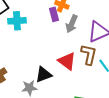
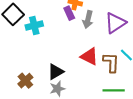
brown L-shape: (89, 55) -> (111, 62), moved
black triangle: (44, 75) -> (56, 72), moved

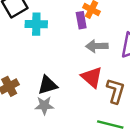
gray arrow: (88, 19) -> (97, 46), moved, turned 60

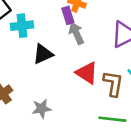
gray arrow: (97, 46) -> (76, 33), moved, turned 75
black triangle: (48, 85) -> (43, 54), moved

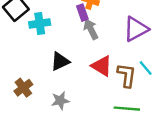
black triangle: (43, 54) -> (60, 61), moved

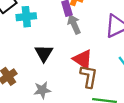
black triangle: (60, 61) -> (44, 53), turned -36
brown L-shape: (127, 75) -> (89, 76), moved

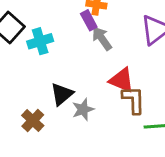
black triangle: (44, 53) -> (62, 94), moved, turned 30
gray star: (42, 90) -> (83, 109), moved

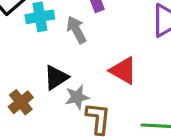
gray arrow: (102, 38) -> (76, 30), moved
brown L-shape: (134, 100) -> (98, 118), moved

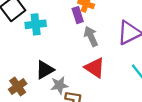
gray arrow: (76, 30) -> (91, 36), moved

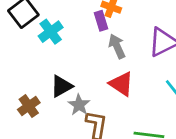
cyan cross: (36, 24) -> (51, 32), turned -30
gray star: (59, 85) -> (79, 105), turned -30

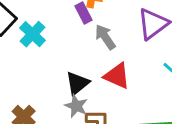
black triangle: (61, 86) -> (77, 83), moved

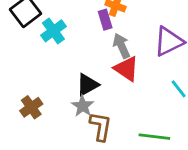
red triangle: (117, 76) -> (126, 69), moved

